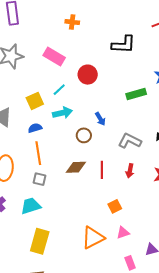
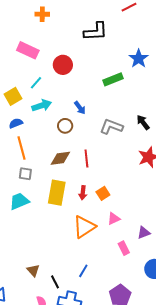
red arrow: (130, 171) -> (83, 193), moved
yellow rectangle: (40, 241) -> (57, 193), moved

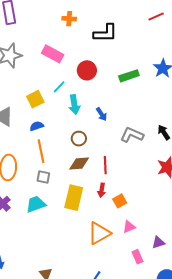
black L-shape: (96, 31) -> (105, 33), moved
green rectangle: (113, 79) -> (129, 76), moved
cyan arrow: (42, 105) -> (74, 105), moved, turned 96
brown circle: (65, 126) -> (79, 139), moved
red arrow: (83, 193) -> (102, 190), moved

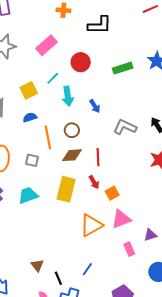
pink rectangle: (53, 54) -> (47, 45), turned -70
orange line: (41, 151) -> (48, 137), moved
gray square: (43, 177) -> (32, 160), moved
red arrow: (102, 190) -> (94, 182), turned -40
pink triangle: (129, 227) -> (121, 219), size x1.5

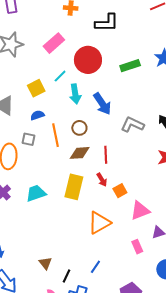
red circle: (81, 62) -> (88, 60), size x1.4
blue arrow: (95, 106) -> (102, 104), size x1.6
gray square: (32, 160) -> (29, 139), moved
pink triangle: (121, 219) -> (140, 211), moved
black line: (58, 278) -> (67, 276), turned 48

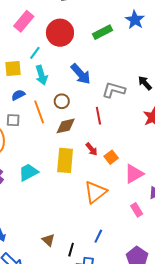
yellow square: (36, 88) -> (13, 68), turned 30
cyan arrow: (75, 94) -> (41, 75), moved
red line: (106, 155) -> (98, 116), moved

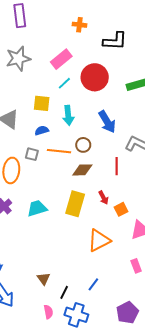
cyan line: (35, 53) -> (64, 83), moved
orange line: (39, 112) -> (59, 151), turned -75

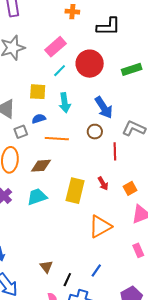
brown circle: (83, 145) -> (95, 132), moved
gray square: (32, 154) -> (21, 132), moved, turned -32
brown diamond: (82, 170) -> (41, 166), moved
orange square: (121, 209) -> (130, 188), moved

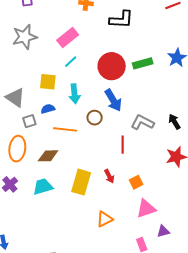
red circle: (90, 64) -> (112, 66), moved
brown circle: (95, 132) -> (95, 118), moved
orange triangle: (100, 226) -> (105, 219), size x0.7

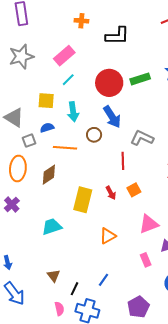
brown diamond: (48, 156) -> (49, 175), turned -30
orange square: (136, 182) -> (134, 190), moved
cyan trapezoid: (43, 187) -> (52, 227), moved

